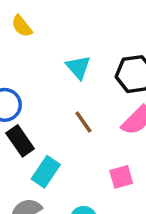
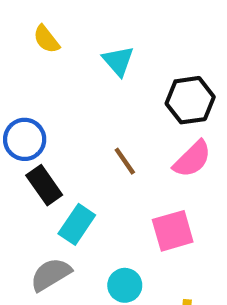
cyan triangle: (78, 67) -> (118, 61), moved
pink square: (121, 177) -> (173, 231), size x1.4

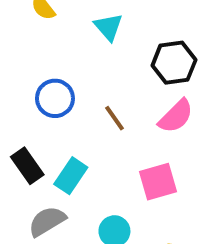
blue circle: (25, 139) -> (55, 98), moved
black rectangle: (44, 185) -> (27, 166), moved

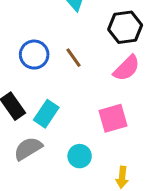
brown line: (114, 118) -> (74, 58), moved

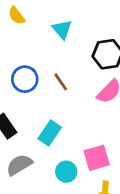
cyan rectangle: (46, 114) -> (50, 133), moved
pink square: (113, 118) -> (97, 158), moved

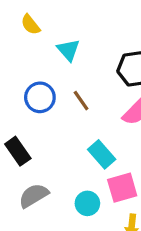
cyan triangle: (62, 29) -> (68, 50), moved
cyan rectangle: (50, 133) -> (102, 154), moved, turned -75

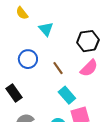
brown line: (81, 101) -> (58, 68), moved

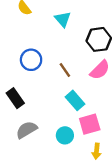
cyan triangle: (46, 29) -> (63, 19), moved

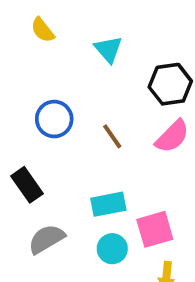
cyan rectangle: (75, 100) -> (108, 204), moved, turned -60

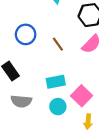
pink square: (155, 229) -> (82, 96), turned -30
gray semicircle: (46, 239) -> (21, 101), turned -144

